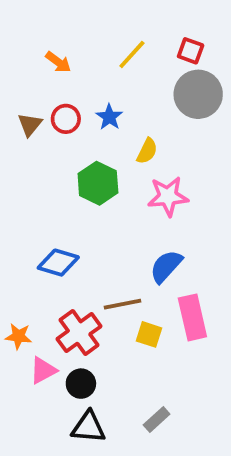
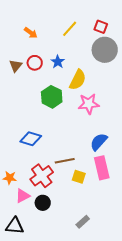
yellow semicircle: (147, 151) -> (78, 80), size x1.5
blue semicircle: (166, 266) -> (99, 142), moved
black triangle: (88, 427) -> (15, 226), moved

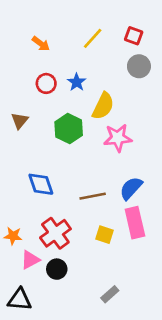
gray circle: (105, 50) -> (139, 66), size x0.7
brown triangle: (16, 66) -> (20, 121), moved
blue diamond: (31, 139) -> (41, 184), turned 55
brown line: (65, 161) -> (93, 196), moved

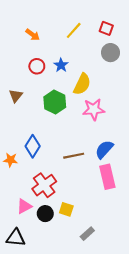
blue diamond: (41, 184) -> (33, 146), turned 50
yellow square: (104, 235) -> (66, 209), moved
orange star: (13, 236) -> (11, 160), moved

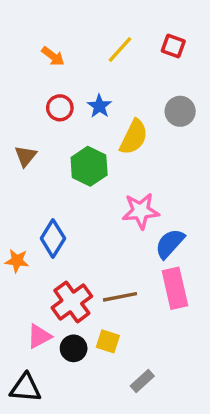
gray circle: (111, 53) -> (180, 111), moved
pink star: (94, 109) -> (141, 211), moved
brown line: (74, 156) -> (120, 297), moved

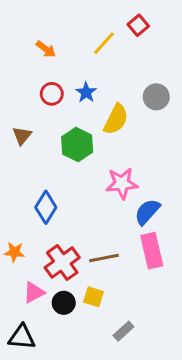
red square: (173, 46) -> (138, 25), moved, turned 30
orange star: (17, 261) -> (14, 252), moved

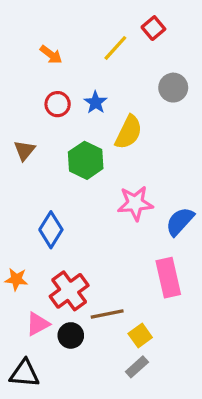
gray circle: (156, 97) -> (173, 88), moved
blue semicircle: (147, 212) -> (180, 221), moved
brown line: (104, 258) -> (107, 314), moved
yellow square: (94, 297) -> (140, 335), moved, turned 36

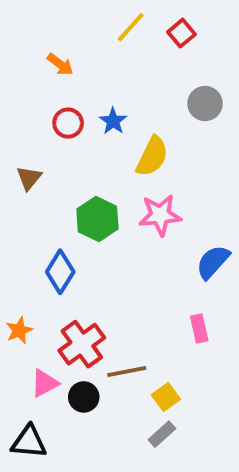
yellow line: (115, 48) -> (131, 27), moved
green hexagon: (86, 160) -> (97, 219), moved
pink star: (135, 203) -> (160, 215), moved
pink rectangle: (168, 278) -> (199, 328), size x0.6
orange star: (16, 279) -> (19, 330), turned -30

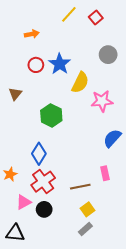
orange arrow: (60, 64) -> (32, 34), turned -48
blue star: (113, 121) -> (60, 64), size x1.5
pink star: (160, 215) -> (102, 101), moved
blue diamond: (60, 272) -> (39, 154), moved
brown line: (127, 372) -> (80, 187), moved

